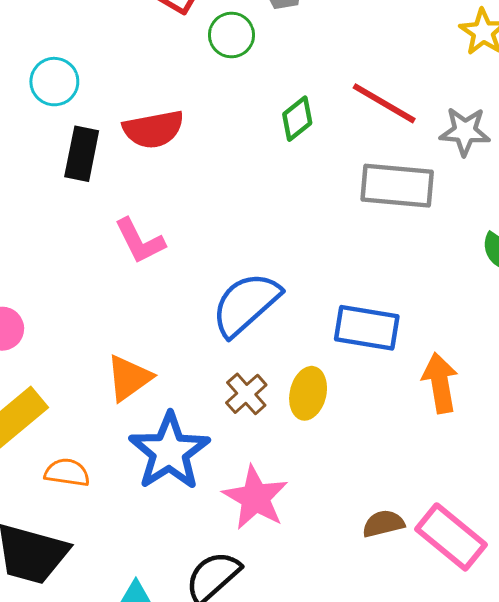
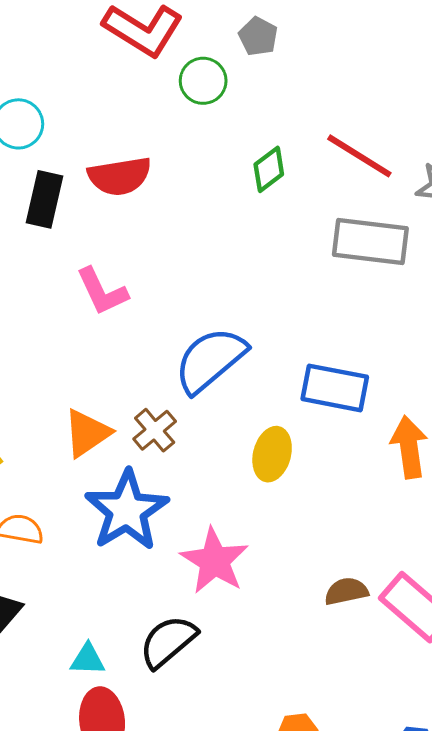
brown cross: (246, 394) -> (155, 430), moved

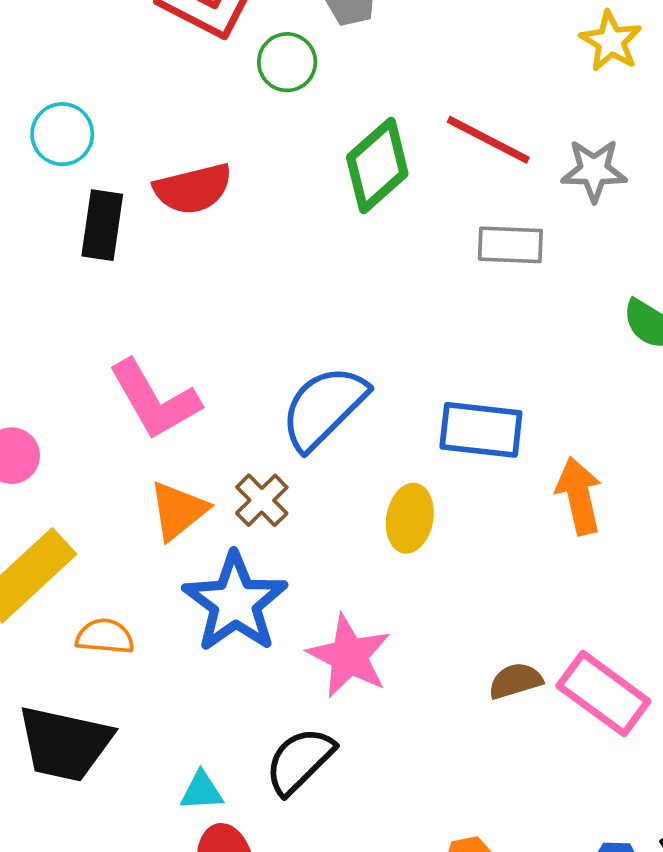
green diamond: (269, 169) -> (377, 165), size x1.6
gray rectangle: (370, 242) -> (510, 245), size x0.7
pink L-shape: (102, 291) -> (154, 400), moved, size x1.4

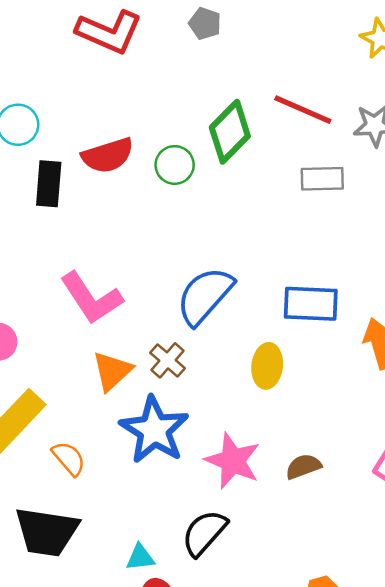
green circle: (287, 62) -> (175, 165), moved
orange semicircle: (105, 636) -> (69, 458), turned 48
brown semicircle: (515, 681) -> (303, 466), moved

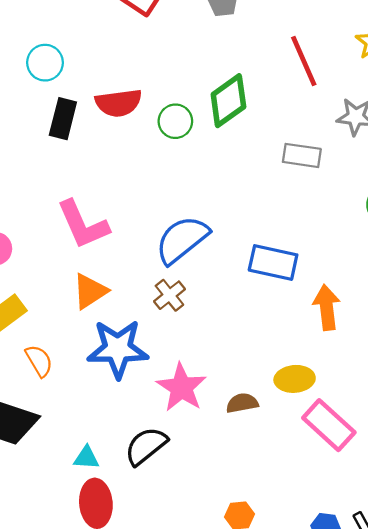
red line: (303, 110) -> (304, 61), moved, turned 33
brown cross: (167, 360) -> (169, 295), moved
yellow ellipse: (267, 366) -> (295, 379), moved, turned 69
blue star: (154, 430) -> (118, 349), turned 30

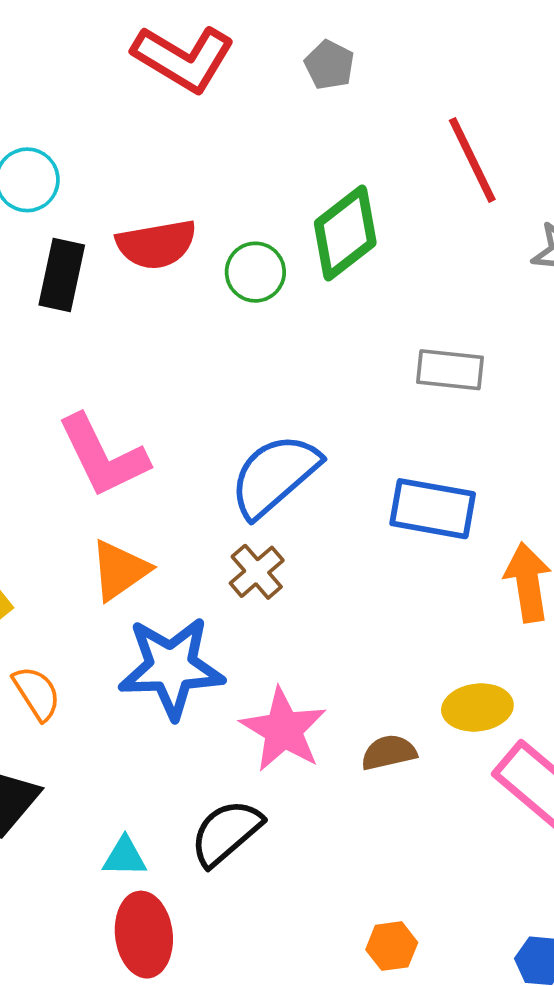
gray rectangle: (302, 155) -> (450, 370), moved

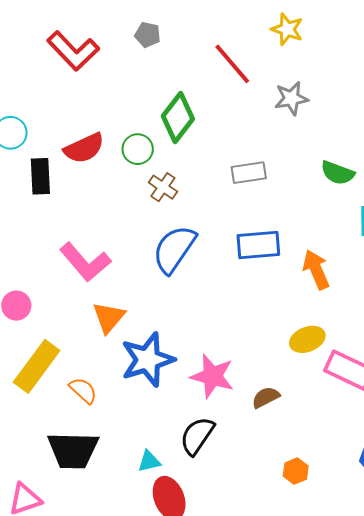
red L-shape: (183, 58) -> (73, 51), turned 30
brown cross: (257, 572) -> (163, 187), moved
brown semicircle: (389, 752) -> (266, 397), moved

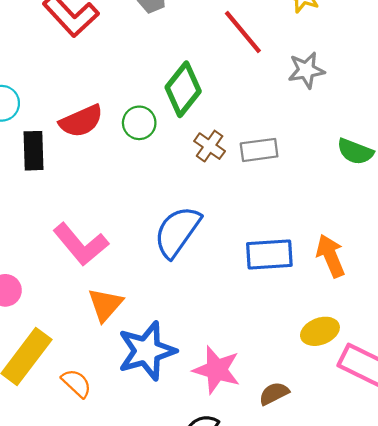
brown cross: (163, 187) -> (210, 146), moved
blue rectangle: (258, 245) -> (269, 254), moved

